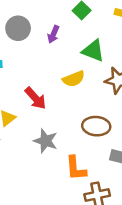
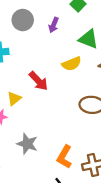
gray star: (46, 141) -> (27, 144), moved
orange L-shape: (76, 168) -> (64, 157), moved, turned 35

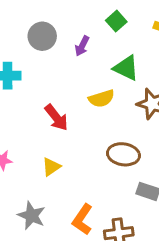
yellow triangle: (14, 99) -> (51, 167), moved
gray star: (27, 144) -> (31, 216), moved

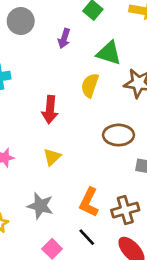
gray circle: (42, 36) -> (21, 21), moved
yellow semicircle: (101, 99) -> (90, 85), turned 135
red arrow: (56, 117) -> (50, 110), turned 52

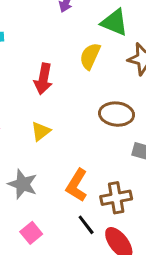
black line: (87, 237) -> (86, 225), moved

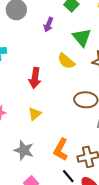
green triangle: (114, 22) -> (82, 37), turned 30
yellow semicircle: (90, 56) -> (66, 61), turned -72

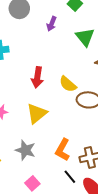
yellow semicircle: (66, 61) -> (68, 84), moved
yellow triangle: (35, 114) -> (37, 113), size x1.5

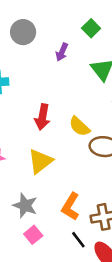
pink square: (32, 183) -> (33, 235), moved

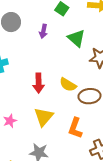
orange L-shape: (71, 207) -> (75, 128), moved

